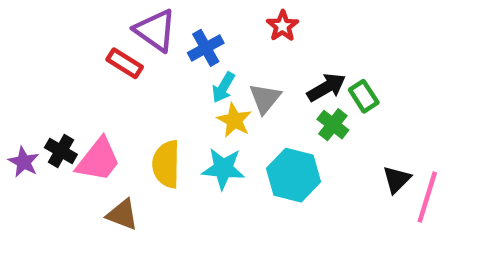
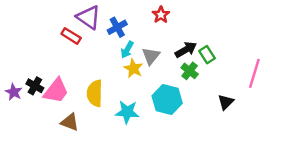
cyan star: (223, 169) -> (127, 112), moved
pink line: (427, 197) -> (254, 73), moved

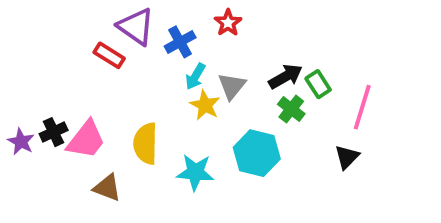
red star: (161, 15) -> (228, 23), moved
pink line: (254, 73) -> (362, 107), moved
black cross: (35, 86) -> (54, 132), turned 35

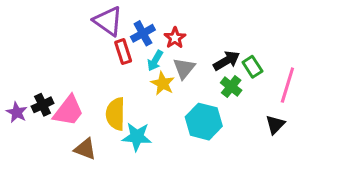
red star: (228, 23) -> (175, 38), moved
red rectangle: (109, 55) -> (123, 52), moved, turned 40
cyan star: (195, 172) -> (137, 137), moved

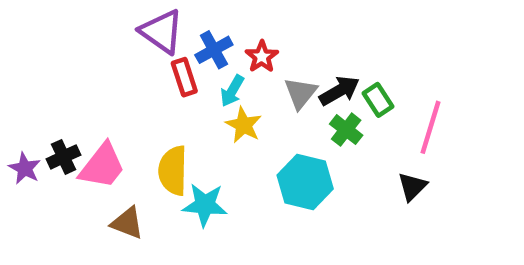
gray triangle: (184, 68) -> (301, 93), moved

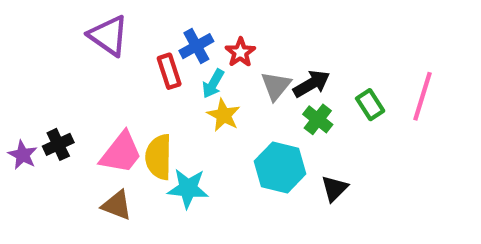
purple triangle: (161, 32) -> (108, 36), moved
green rectangle: (378, 100) -> (370, 105), moved
pink line: (430, 127) -> (422, 96), moved
pink trapezoid: (102, 166) -> (121, 153), moved
black triangle: (412, 187) -> (335, 188), moved

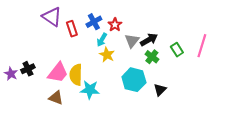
red rectangle: (169, 71) -> (72, 29), moved

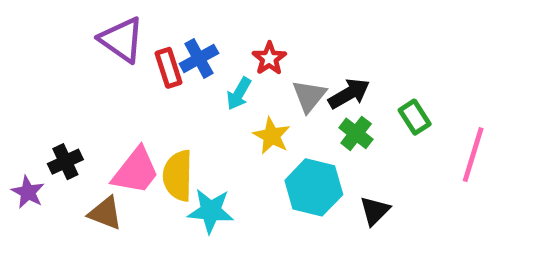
blue cross: (94, 22) -> (199, 58), moved
pink line: (202, 46) -> (473, 155), moved
yellow star: (107, 55) -> (272, 136), moved
purple star: (11, 74) -> (28, 192), moved
brown triangle: (56, 98) -> (105, 213), moved

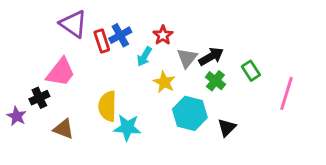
pink trapezoid: (136, 171) -> (61, 72), moved

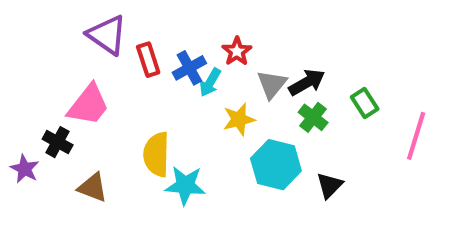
blue cross: (120, 35) -> (189, 68), moved
yellow star: (164, 82) -> (239, 119), turned 30
black cross: (39, 98) -> (58, 142), turned -36

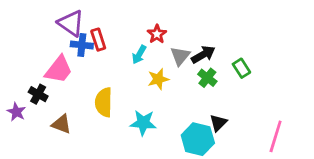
blue cross: (189, 68) -> (82, 45), moved, turned 35
pink line: (416, 136) -> (276, 136), moved
cyan hexagon: (276, 165) -> (198, 139), moved
cyan star: (185, 185) -> (143, 123), moved

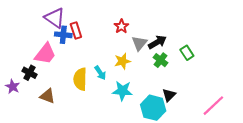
cyan arrow: (139, 55) -> (100, 73), moved, turned -64
cyan star: (143, 123) -> (122, 91), moved
pink line: (276, 136) -> (213, 106), turned 30

